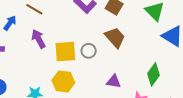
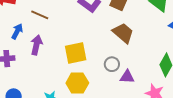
purple arrow: (38, 39) -> (36, 45), moved, turned 48
gray circle: (89, 51) -> (112, 64), moved

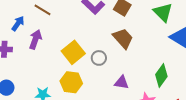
yellow square: (76, 53) -> (73, 52), turned -35
gray circle: (112, 64) -> (99, 58), moved

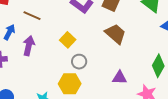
yellow square: (73, 52) -> (68, 40), moved, size x0.7
gray circle: (99, 58) -> (79, 62), moved

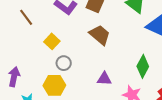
brown line: (32, 16) -> (26, 17), moved, turned 30
purple arrow: (29, 46) -> (14, 77), moved

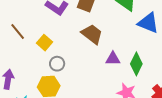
brown line: (26, 17) -> (18, 31), moved
purple triangle: (104, 79) -> (113, 59), moved

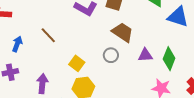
yellow square: (44, 43) -> (77, 63), moved
gray circle: (57, 64) -> (111, 55), moved

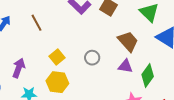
brown trapezoid: (123, 32) -> (128, 41), moved

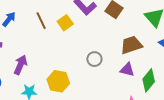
brown trapezoid: (128, 41) -> (131, 45), turned -70
yellow square: (57, 57) -> (65, 23), moved

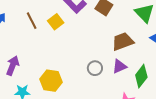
gray circle: (94, 59) -> (95, 68), moved
purple triangle: (127, 70) -> (119, 66), turned -35

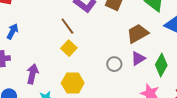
brown line: (32, 21) -> (67, 26), moved
yellow square: (56, 22) -> (69, 48), moved

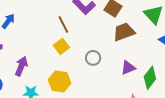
brown trapezoid: (138, 34) -> (124, 32), moved
gray circle: (114, 64) -> (93, 58), moved

